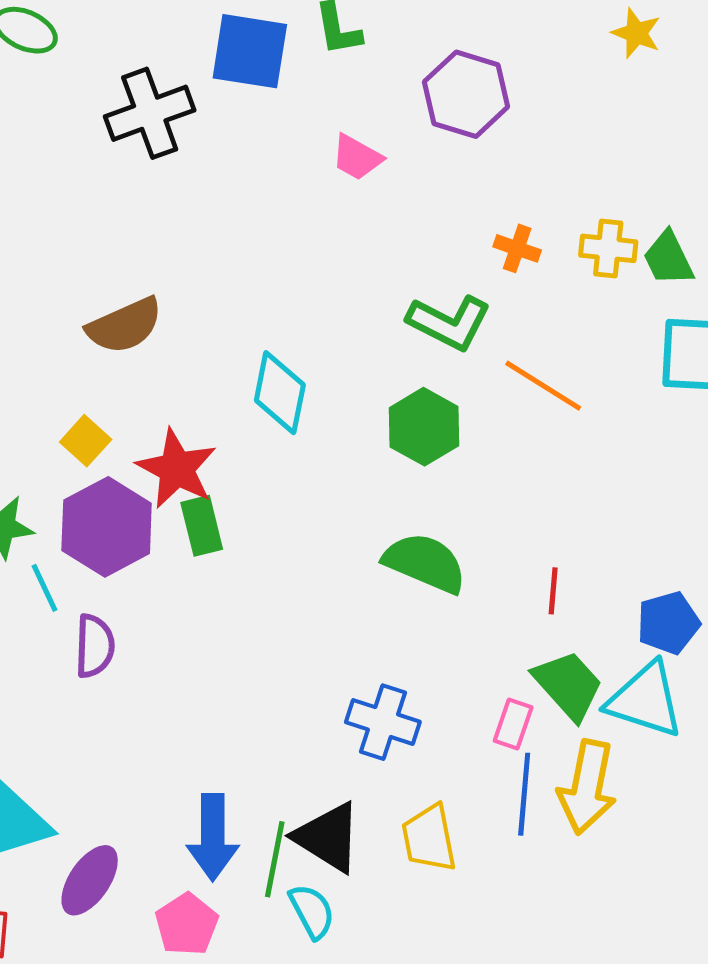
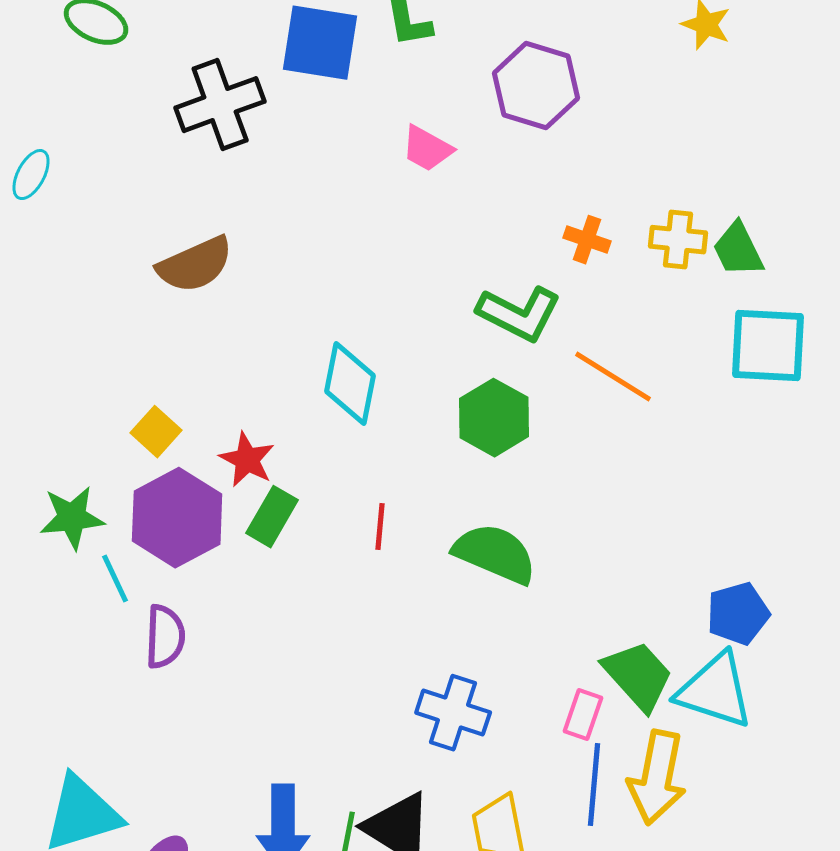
brown semicircle: (125, 326) -> (195, 265), moved
red star: (177, 469) -> (247, 460), size x0.7
green rectangle: (202, 526) -> (272, 517), turned 44
red line: (553, 591) -> (380, 527), moved

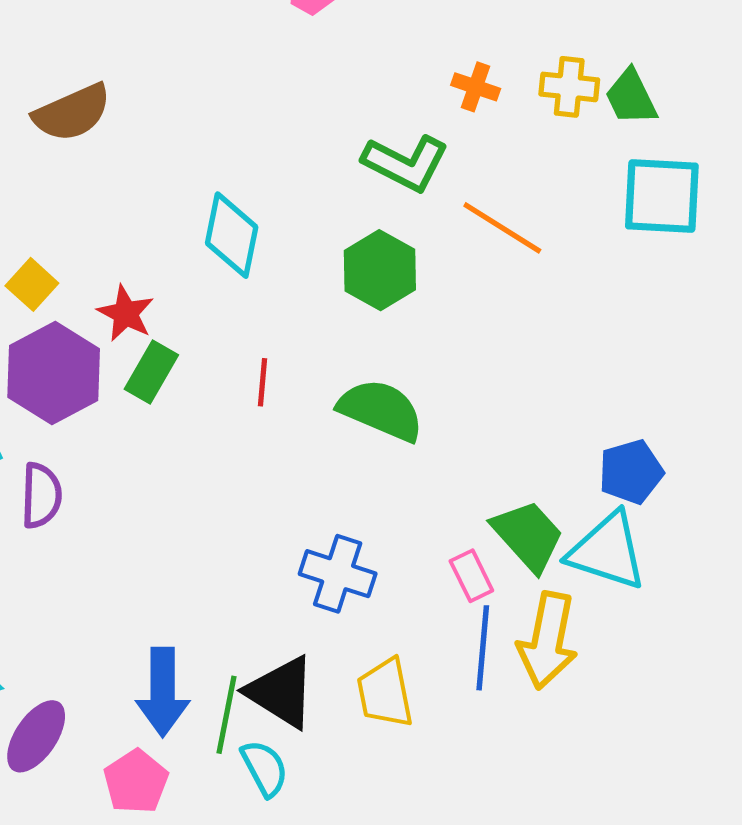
pink rectangle: (583, 715) -> (471, 576), turned -45

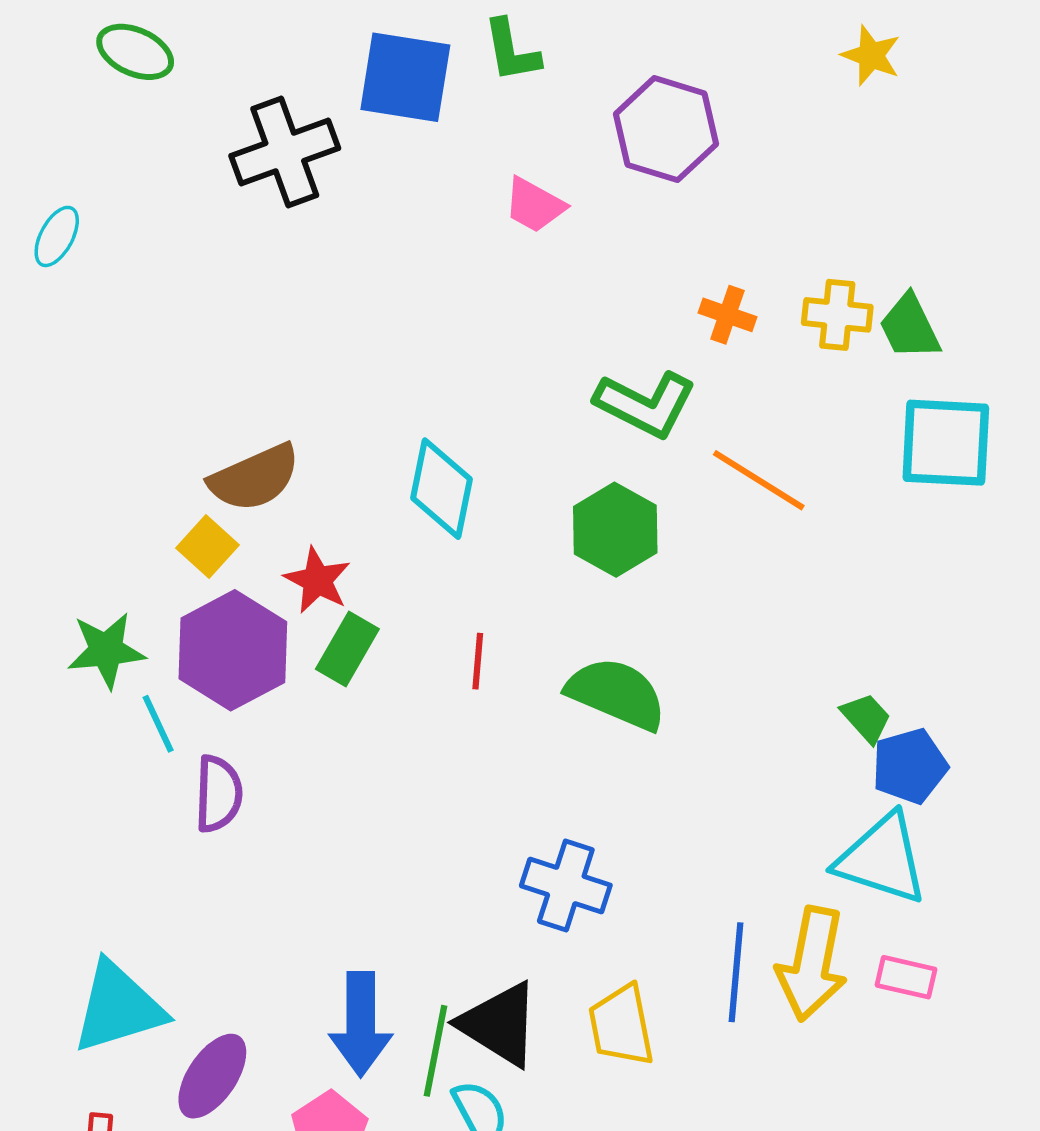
brown semicircle: (72, 113) -> (255, 478), moved
green trapezoid: (528, 536) -> (866, 718), moved, size x0.6
pink rectangle: (471, 576) -> (906, 977), moved, turned -51

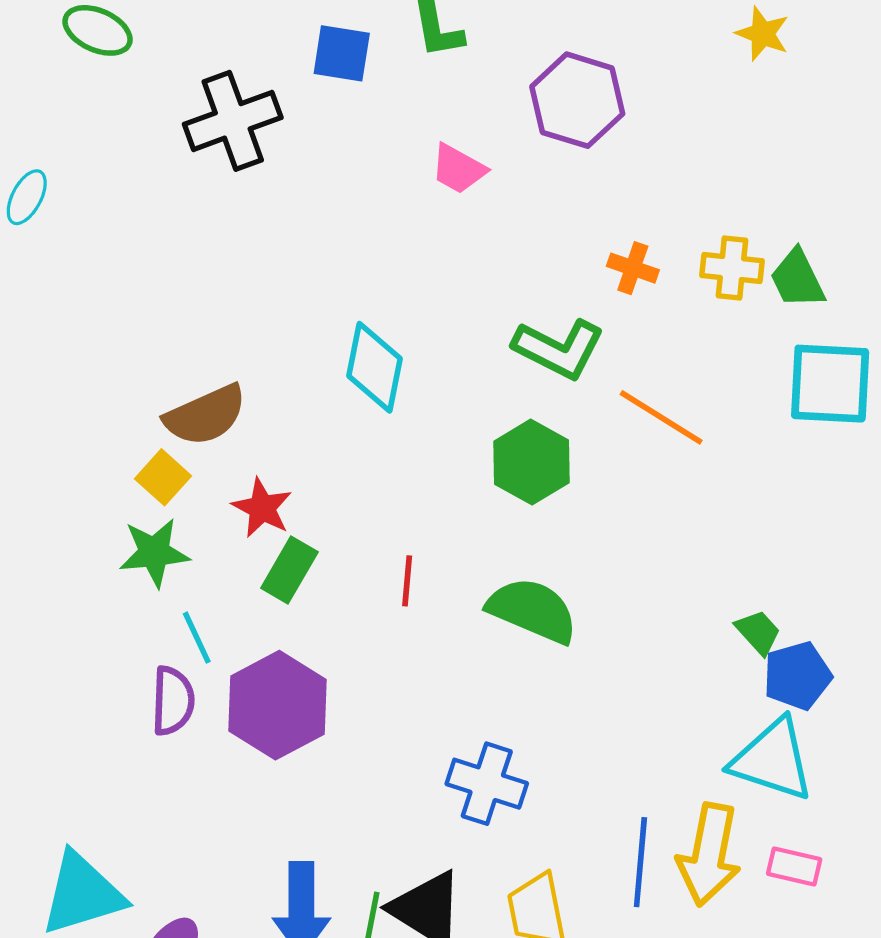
blue square: (405, 77) -> (342, 53), size x0.7
cyan diamond: (442, 489) -> (374, 367), moved
green star: (106, 650) -> (154, 553), moved
purple hexagon: (233, 650) -> (277, 705), moved
cyan line: (158, 724) -> (197, 638), moved

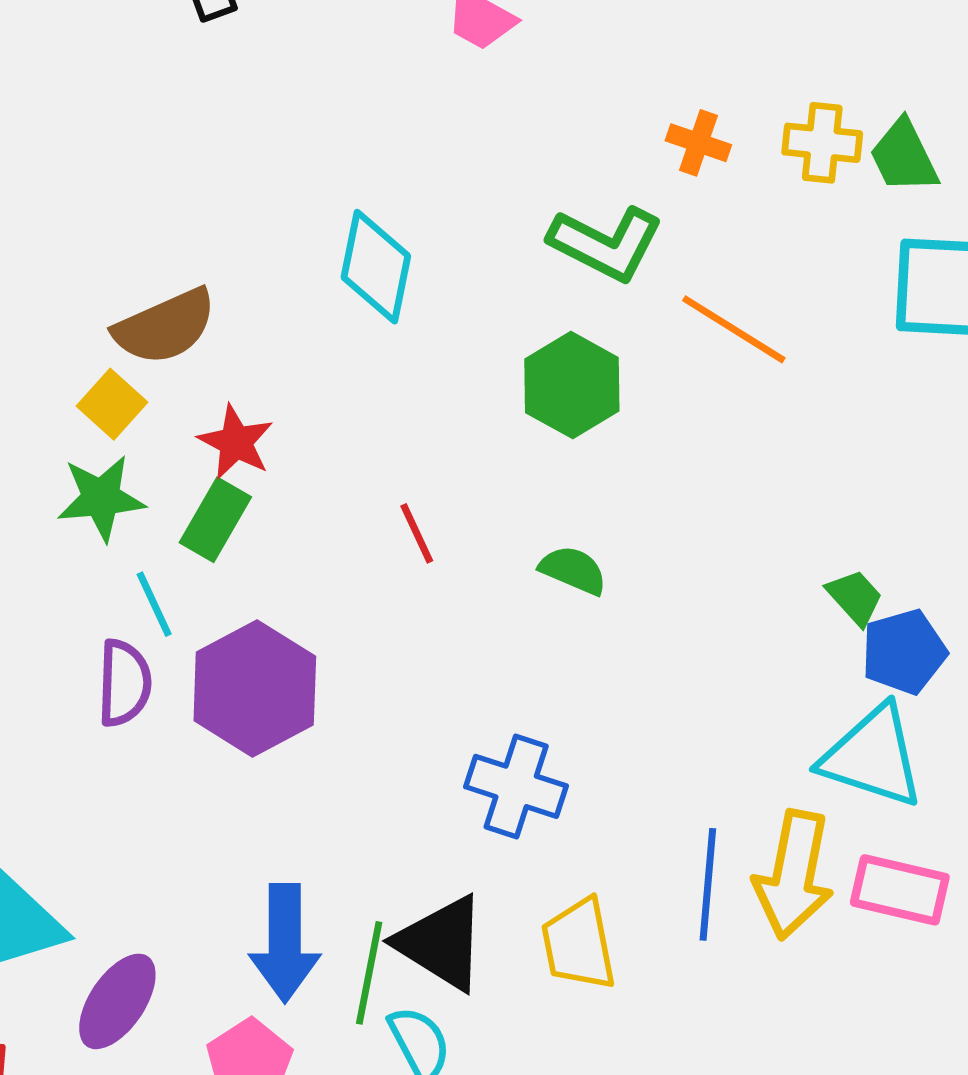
green rectangle: (289, 570) -> (215, 520), moved
red line: (407, 581) -> (417, 533), turned -30
green semicircle: (533, 610) -> (573, 570), size x0.6
pink rectangle: (794, 867) -> (900, 890), size x1.4

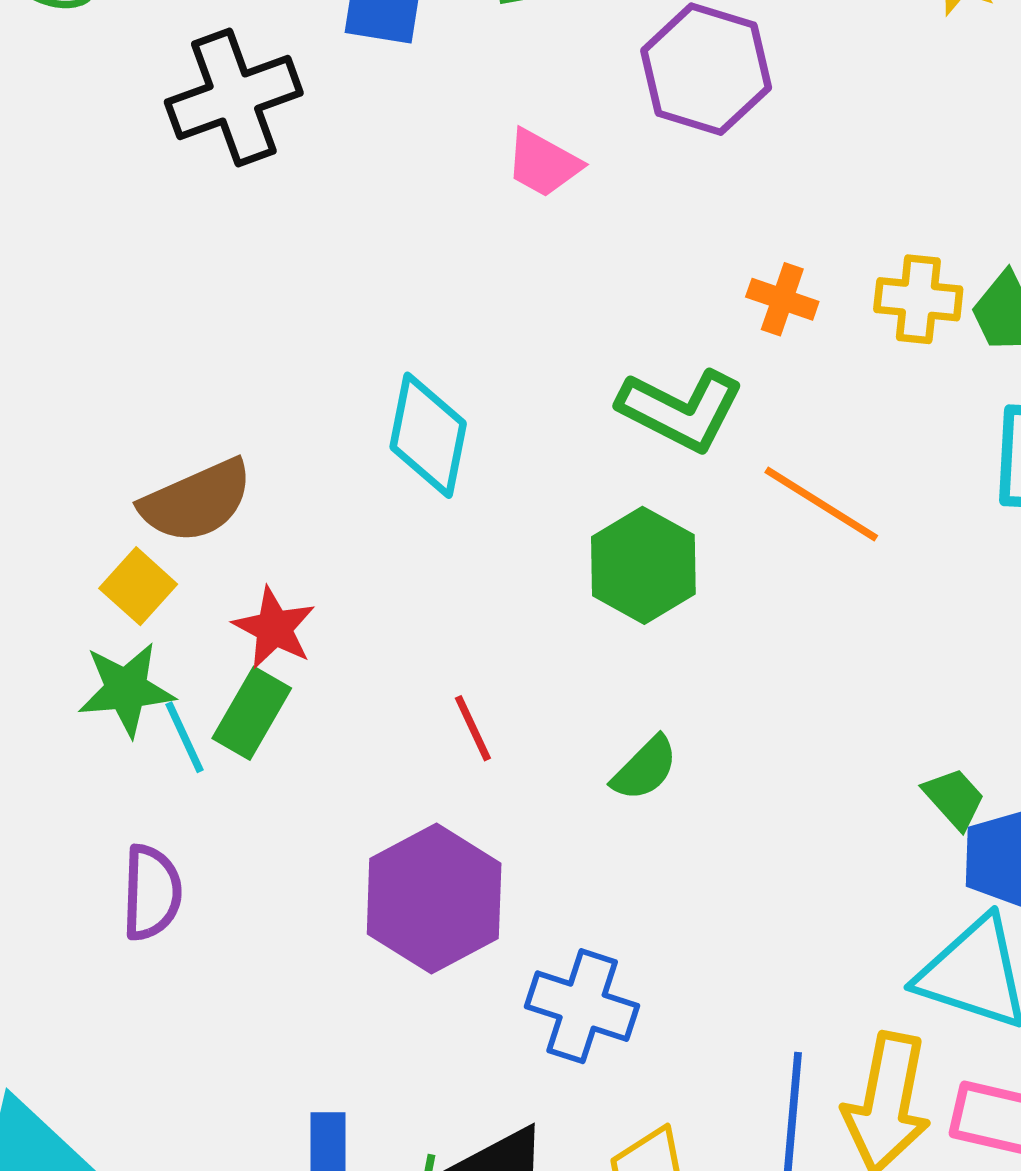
green semicircle: (573, 570) -> (645, 769), turned 112
cyan line: (154, 604) -> (185, 737), moved
purple hexagon: (255, 688) -> (434, 899), moved

